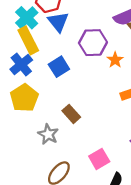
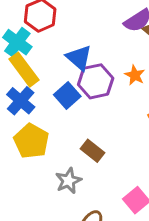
blue triangle: (58, 22) -> (79, 58), moved
purple hexagon: (93, 43) -> (96, 81), moved
gray star: (48, 134) -> (68, 181), turned 30

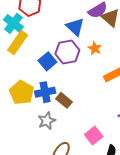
blue triangle: (79, 58) -> (75, 27), moved
yellow rectangle: (24, 70) -> (18, 43), turned 70
blue cross: (21, 101) -> (45, 92), moved, turned 36

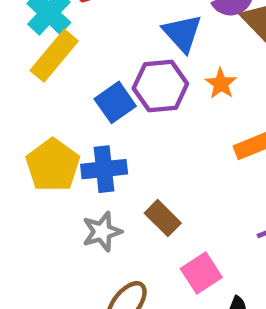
brown rectangle: (64, 100) -> (163, 218), moved

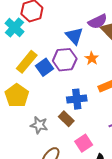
yellow rectangle: (54, 56) -> (27, 62), moved
blue cross: (104, 169) -> (77, 99), moved
gray star: (102, 232) -> (39, 125), turned 30

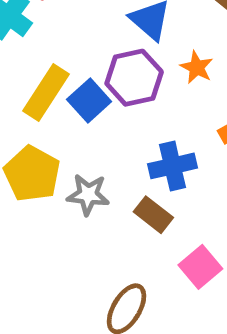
gray star: (39, 125) -> (88, 195), moved

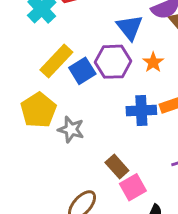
blue cross: (173, 166) -> (141, 110), moved
brown rectangle: (153, 215) -> (117, 166), moved

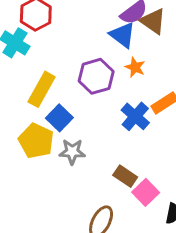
blue triangle: (130, 27) -> (122, 35), moved
blue square: (82, 71) -> (59, 118), moved
blue cross: (141, 110) -> (135, 116), turned -32

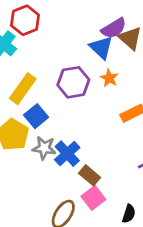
blue cross: (135, 116) -> (67, 154), moved
pink square: (146, 192) -> (93, 198), moved

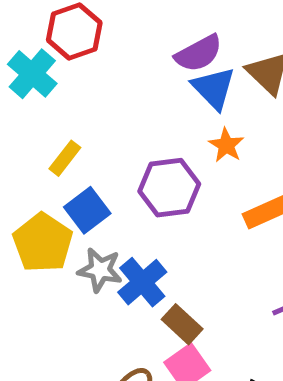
purple semicircle: (114, 28) -> (199, 53), moved
purple hexagon: (73, 82) -> (169, 188), moved
yellow rectangle: (23, 89) -> (65, 158), size x0.6

